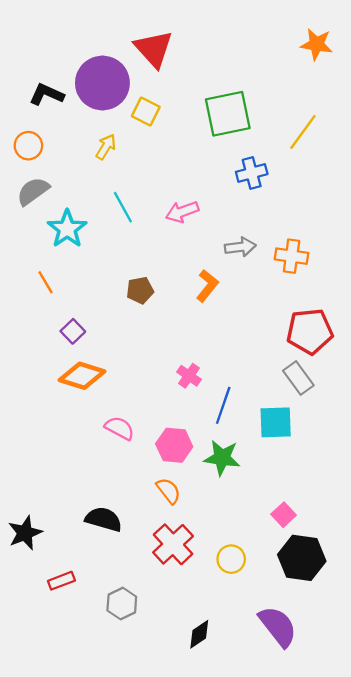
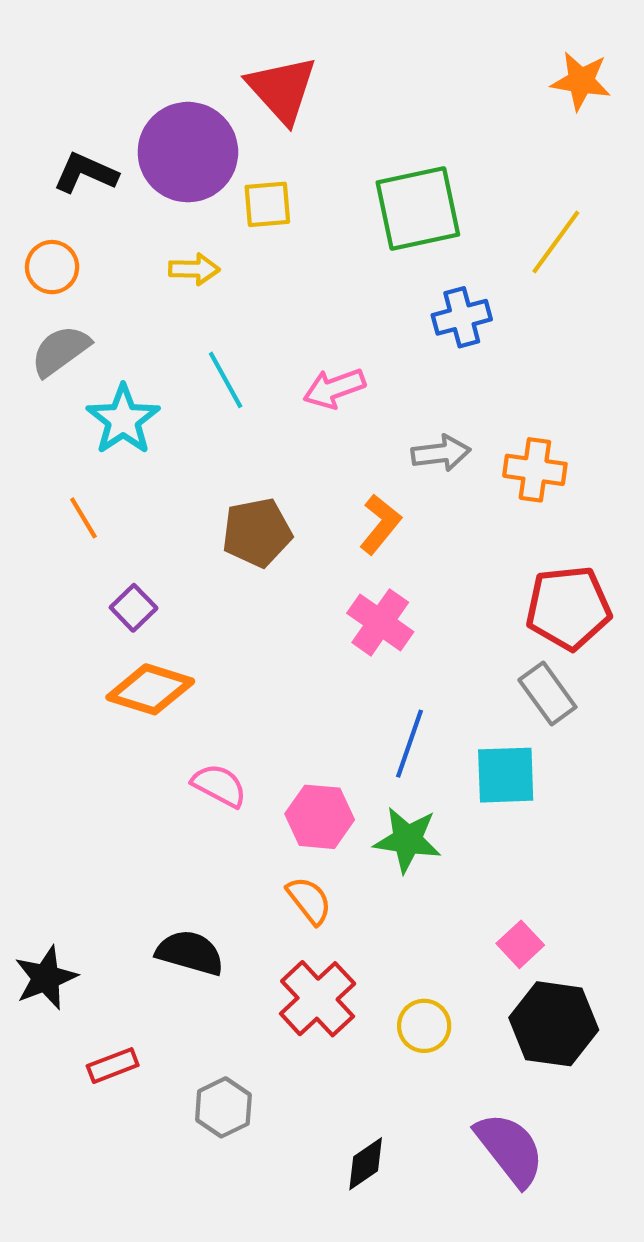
yellow square: (146, 111) -> (267, 204), turned -32
yellow arrow: (106, 147) -> (194, 269), turned 60
brown pentagon: (140, 290) -> (257, 533), size x1.4
pink cross: (189, 376) -> (380, 622), moved, size x1.4

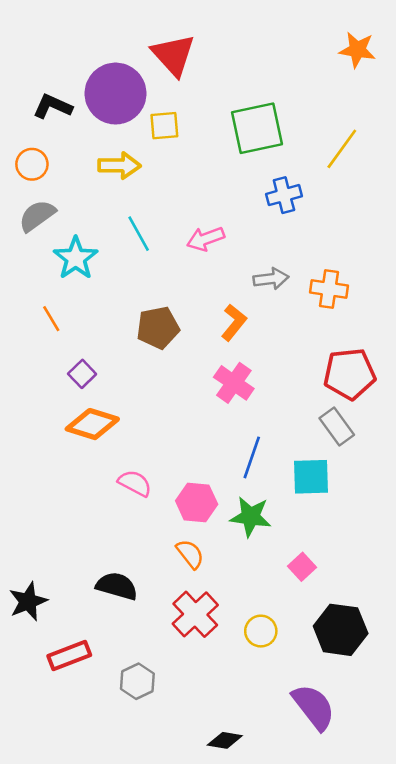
yellow arrow: (194, 269) -> (119, 166), size x1.4
pink square: (520, 944) -> (302, 567), moved
red rectangle: (113, 1066) -> (69, 656), size x1.4
black diamond: (366, 1164) -> (225, 740), moved, turned 44

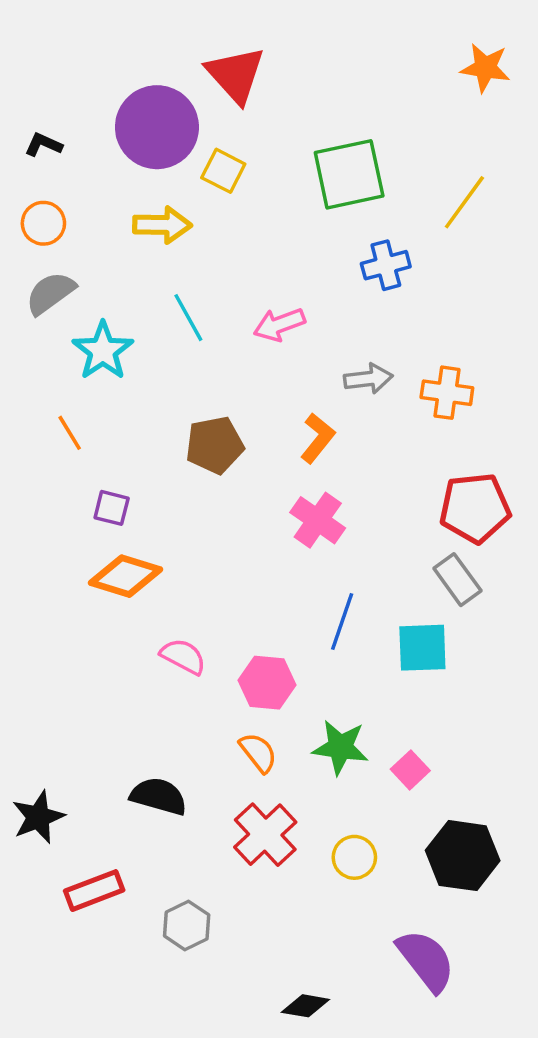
black L-shape: (53, 106) -> (43, 145), moved, size x0.7
yellow square: (164, 126) -> (223, 171), turned 32
purple square: (82, 374) -> (112, 508), turned -32
green star: (251, 517) -> (340, 747), moved

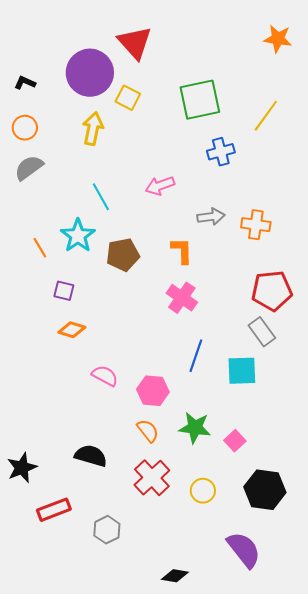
yellow arrow: (162, 225) -> (93, 129), turned -80
cyan line: (188, 318) -> (101, 197), moved
cyan star: (103, 351) -> (78, 236), moved
orange L-shape: (318, 438) -> (182, 251), turned -40
orange diamond: (126, 576) -> (72, 330), size x0.7

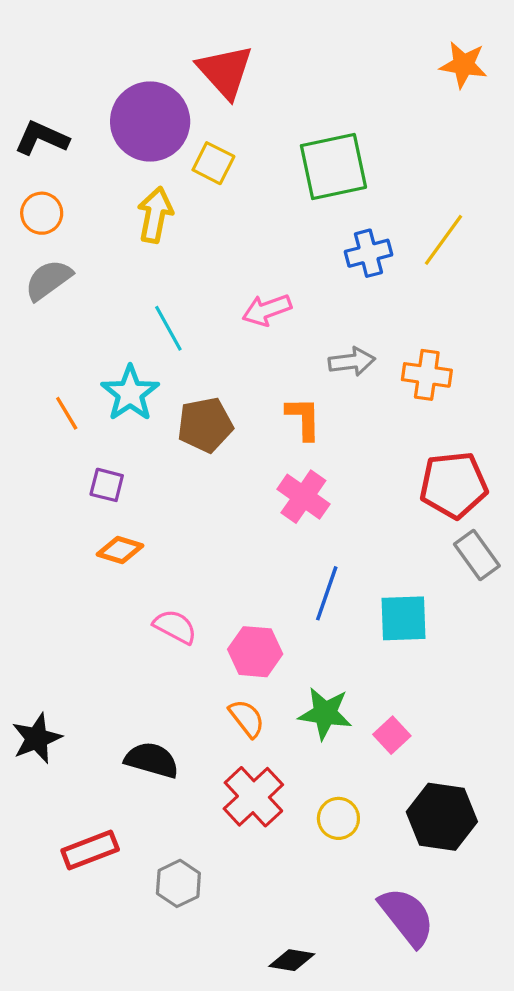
black L-shape: (25, 83) -> (42, 138), size x1.5
yellow line: (266, 116) -> (444, 240), moved
gray rectangle: (262, 332) -> (477, 555), moved
black star: (22, 468) -> (37, 738), moved

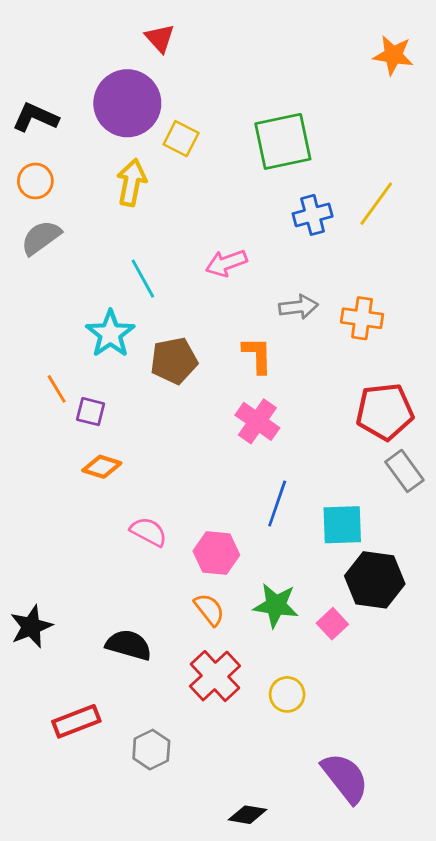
red triangle: (225, 71) -> (160, 38), moved, size x0.6
orange line: (67, 413) -> (57, 389), moved
black hexagon: (442, 817) -> (375, 580), moved

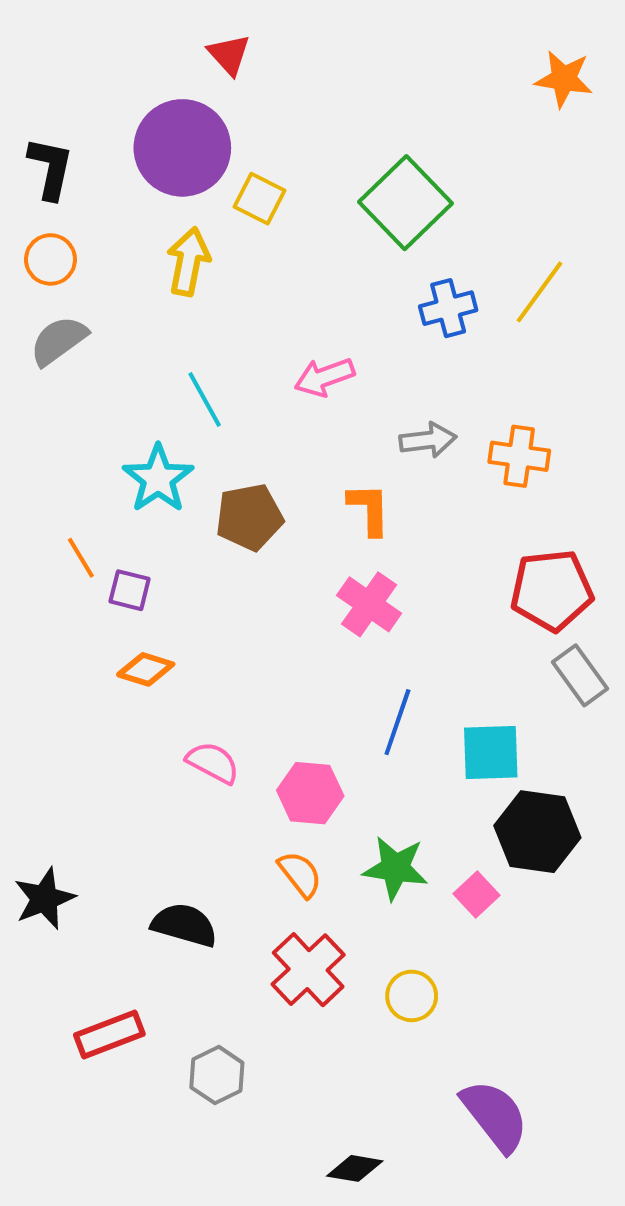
black L-shape: (35, 117) -> (50, 168), turned 78
green square: (283, 141) -> (406, 203), turned -32

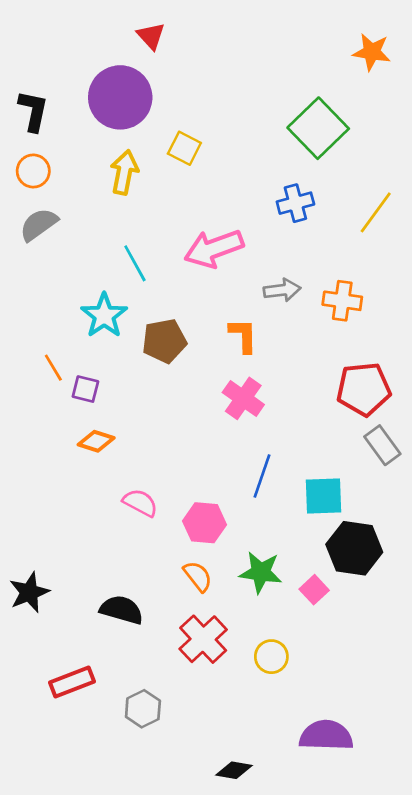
yellow square: (259, 199) -> (184, 148), moved
green square: (406, 203) -> (318, 128), moved
yellow line: (539, 292) -> (376, 212), moved
pink arrow: (324, 377) -> (214, 249), size x1.5
purple semicircle: (495, 1116) -> (326, 736), turned -50

